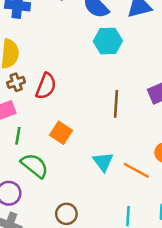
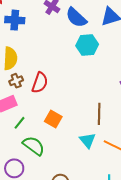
brown line: (116, 104) -> (99, 114), moved
green line: (18, 136) -> (19, 123), turned 32

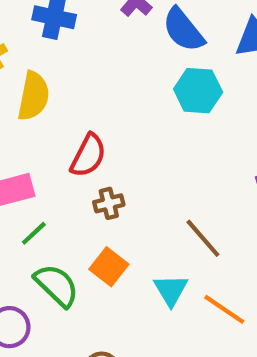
brown cross: (16, 81) -> (109, 203), moved
brown line: (99, 114) -> (203, 238), turned -50
orange square: (53, 119) -> (109, 267), moved

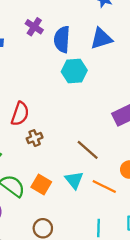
blue semicircle: (183, 30) -> (62, 39), turned 50
orange square: (109, 267) -> (41, 184), moved

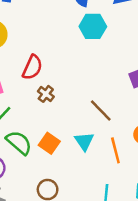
brown cross: (35, 138) -> (46, 94), turned -35
orange line: (104, 187) -> (115, 150), turned 45

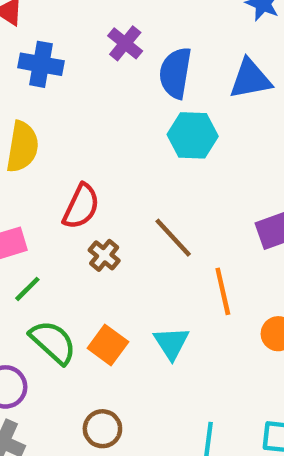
brown line: (101, 111) -> (173, 238), moved
orange line: (115, 150) -> (223, 291), moved

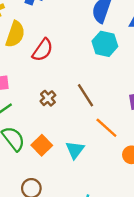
red semicircle: (81, 206) -> (43, 50), moved
orange line: (223, 291) -> (106, 128), turned -45

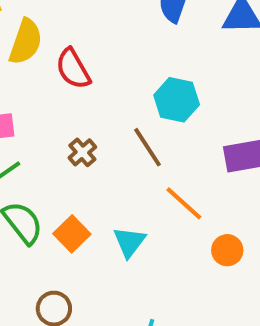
cyan hexagon: (105, 44) -> (177, 100), moved
red semicircle: (43, 50) -> (73, 69), turned 115

